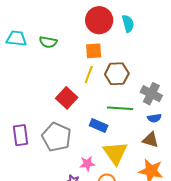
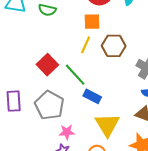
red square: (67, 98) -> (47, 65), moved
green line: (120, 108) -> (75, 75), moved, turned 40
pink star: (87, 164) -> (67, 132), moved

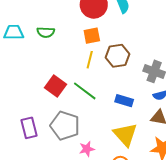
blue rectangle: (92, 96) -> (124, 101), moved

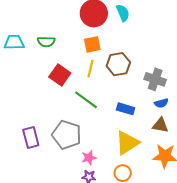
red square: (56, 86) -> (60, 75), moved
yellow triangle: (125, 135) -> (127, 143), turned 40

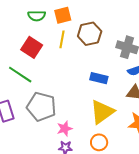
green semicircle: (46, 42) -> (37, 16), moved
green line: (86, 100) -> (20, 75), moved

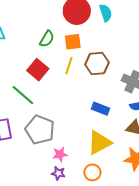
green semicircle: (37, 16) -> (47, 39), turned -66

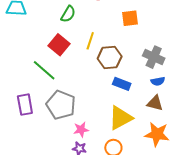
orange square: (73, 42) -> (130, 18), moved
brown hexagon: (97, 64) -> (110, 58), moved

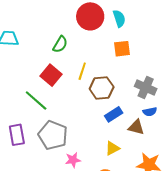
blue rectangle: (122, 84) -> (114, 114), turned -54
brown triangle: (155, 103) -> (136, 127), moved
yellow triangle: (121, 118) -> (112, 148), size x0.6

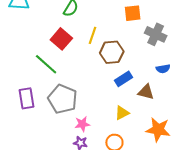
gray cross: (146, 88) -> (156, 34), moved
blue semicircle: (150, 112) -> (163, 69), moved

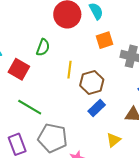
red square: (61, 39) -> (19, 69), moved
blue rectangle: (123, 79) -> (97, 108), moved

